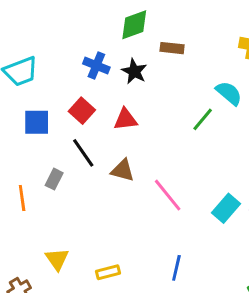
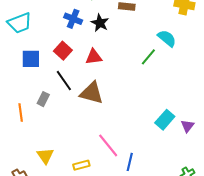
brown triangle: (123, 170) -> (92, 93), size x1.4
pink line: (168, 195) -> (108, 145), moved

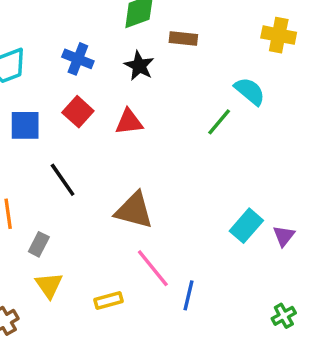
blue cross: (73, 19) -> (78, 59), moved
black line: (64, 81) -> (63, 180), moved
brown triangle: (92, 93) -> (134, 210), moved
gray rectangle: (43, 99) -> (39, 244), moved

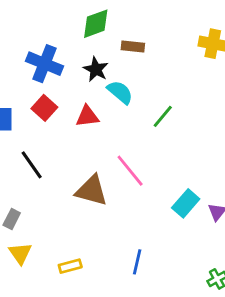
blue cross: (78, 59) -> (44, 64), size x1.4
cyan semicircle: (250, 91) -> (120, 92), moved
pink line: (153, 268) -> (130, 171), moved

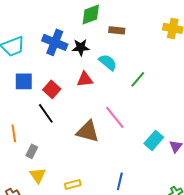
black star: (96, 69) -> (81, 47), moved, turned -30
red square: (44, 108) -> (52, 89), moved

